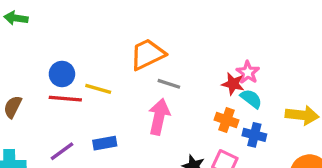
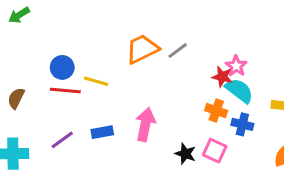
green arrow: (16, 18) -> (19, 15), turned -40
gray line: (169, 84) -> (178, 51), moved, turned -55
cyan semicircle: (251, 99) -> (239, 91), size x1.4
pink arrow: (159, 117) -> (145, 124), moved

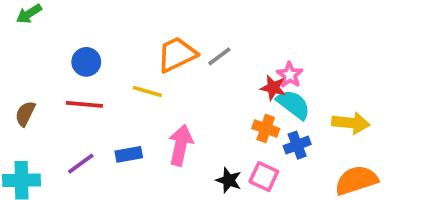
blue circle: (62, 67) -> (86, 62), moved
yellow line: (96, 81) -> (147, 91), moved
blue cross: (242, 124) -> (297, 145), turned -35

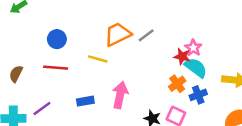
orange cross: (266, 128) -> (177, 84), turned 35
purple line: (81, 164) -> (42, 109), moved

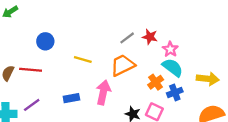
orange trapezoid: (118, 34) -> (123, 65), moved
red star: (182, 56) -> (150, 37), moved
red line: (56, 68) -> (31, 70), moved

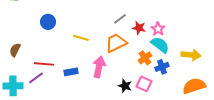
red star: (150, 37) -> (139, 28), moved
red line: (31, 70) -> (44, 64), moved

